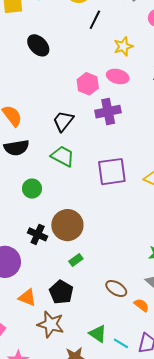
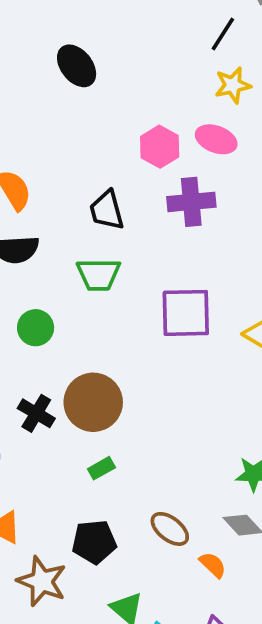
black line: (95, 20) -> (223, 34), moved
black trapezoid: (63, 121) -> (107, 210), turned -60
green trapezoid: (63, 156) -> (98, 274), turned 145
black pentagon: (61, 292) -> (94, 542), moved, turned 30

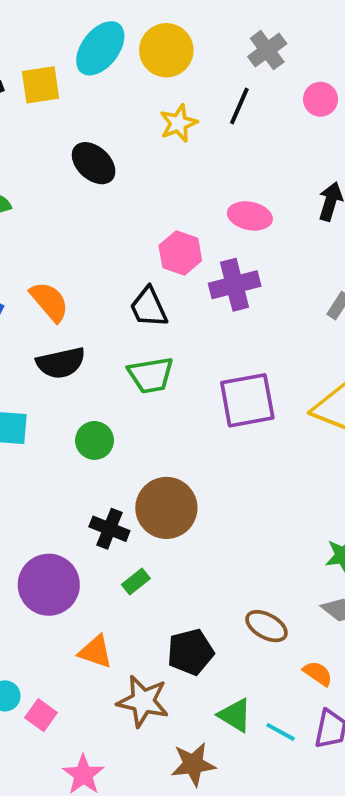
yellow star: (233, 85) -> (178, 123), moved
pink hexagon: (160, 147) -> (180, 253), moved
green rectangle: (101, 468) -> (136, 581), moved
orange semicircle: (213, 565) -> (318, 673), moved

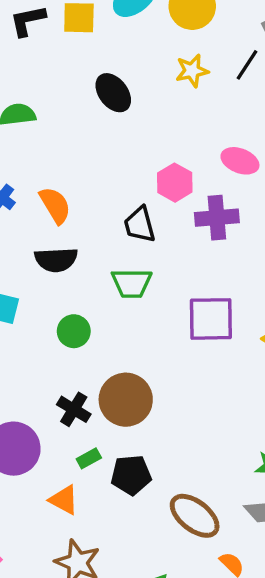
brown ellipse: (266, 626) -> (195, 516), size x1.4
orange triangle: (95, 652) -> (64, 500), moved
black pentagon: (190, 652) -> (131, 475), moved

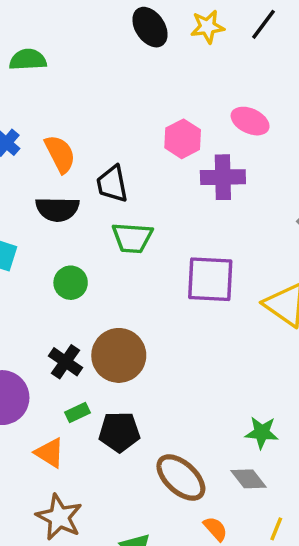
black ellipse: (113, 93) -> (150, 27), moved
black trapezoid: (140, 225) -> (112, 184), moved

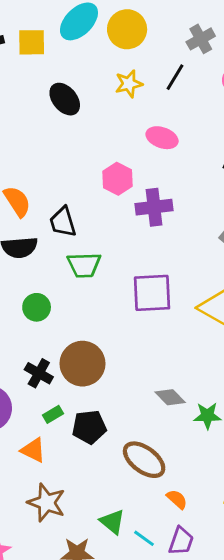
black ellipse: (150, 27) -> (65, 99), moved
pink ellipse: (250, 121) -> (162, 138), moved
gray diamond: (248, 479) -> (170, 397), moved

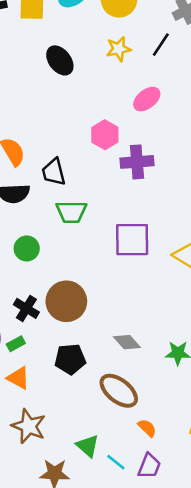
pink ellipse: (162, 138) -> (147, 99), turned -60
gray diamond: (170, 397) -> (127, 342), moved
green rectangle: (53, 414) -> (16, 344), moved

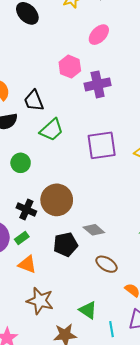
green trapezoid: (71, 212) -> (52, 130), turned -35
gray diamond: (127, 342) -> (94, 230), moved
brown ellipse: (119, 391) -> (106, 264), size x0.7
cyan line: (116, 462) -> (112, 329), moved, turned 49

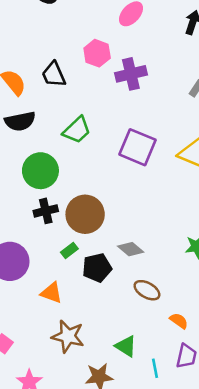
black trapezoid: (34, 101) -> (54, 75), moved
purple square: (102, 145) -> (138, 147), turned 32
green circle: (21, 163) -> (40, 171), size x1.5
black cross: (26, 210) -> (46, 211), moved, turned -36
green rectangle: (22, 238) -> (69, 250), moved

